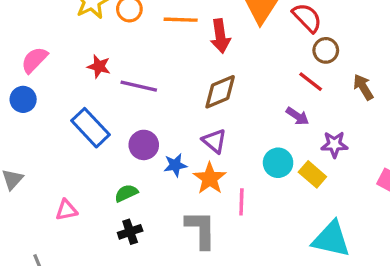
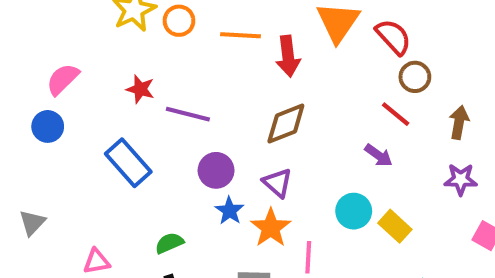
brown arrow: (363, 87) -> (459, 122), turned 40
purple star: (334, 144) -> (461, 179), moved
purple circle: (144, 145) -> (216, 170), moved
blue star: (175, 165) -> (229, 211), turned -30

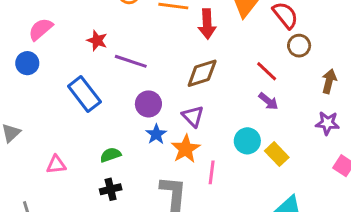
red line: (396, 114) -> (267, 71), moved

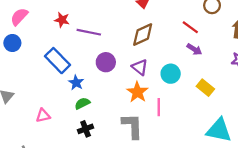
blue star: (156, 134) -> (76, 83), moved
cyan circle: (247, 141) -> (171, 74), moved

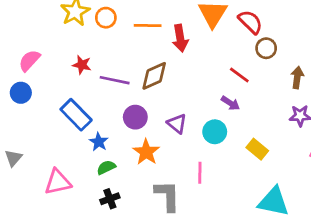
brown diamond: (143, 35) -> (154, 76), moved
purple arrow: (194, 49) -> (230, 103), moved
orange star: (137, 92) -> (146, 152), moved
pink triangle: (43, 116) -> (58, 182), size x1.5

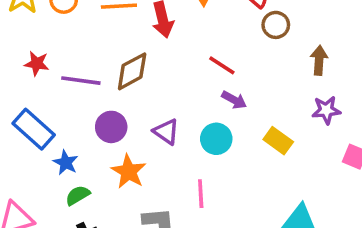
red line: (239, 75) -> (222, 65), moved
yellow rectangle: (257, 149) -> (278, 141), moved

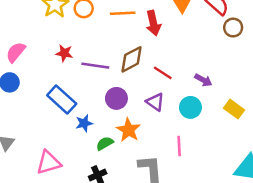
red line: (222, 65) -> (163, 73), moved
blue star: (66, 163) -> (84, 123), turned 30
green semicircle: (78, 195) -> (105, 143), moved

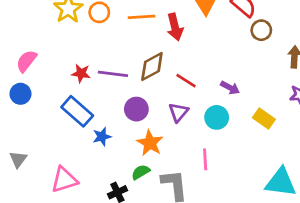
red star: (64, 53) -> (81, 73), moved
purple triangle: (155, 102) -> (178, 112), turned 36
green semicircle: (105, 143) -> (141, 172), moved

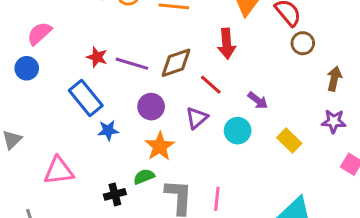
red arrow: (175, 27) -> (227, 44), moved
pink line: (205, 159) -> (217, 199), moved

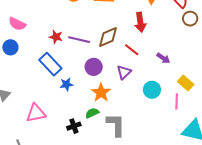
pink semicircle: (39, 33) -> (17, 24), turned -108
cyan circle: (238, 131) -> (152, 90), moved
pink line: (217, 199) -> (177, 101), moved

